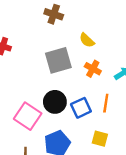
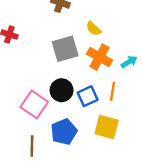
orange cross: (93, 69) -> (99, 57), size x1.5
yellow square: (100, 139) -> (107, 127), size x1.5

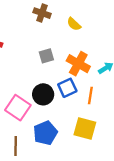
yellow semicircle: (94, 29) -> (74, 24), moved
gray square: (65, 49) -> (46, 56), size x0.6
blue square: (88, 96) -> (67, 88), moved

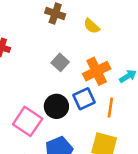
gray square: (46, 56) -> (60, 62), turned -32
orange cross: (78, 64) -> (97, 71), turned 35

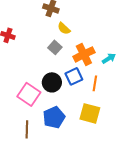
yellow semicircle: (92, 26) -> (64, 28), moved

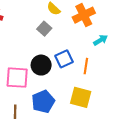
orange cross: (84, 54) -> (84, 15), moved
pink square: (29, 94) -> (17, 78), turned -30

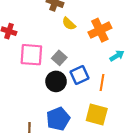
gray square: (44, 29) -> (59, 58), moved
pink square: (17, 78) -> (31, 55), moved

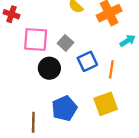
black circle: (56, 81) -> (49, 68), moved
yellow square: (97, 115) -> (106, 104), turned -35

